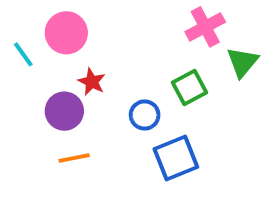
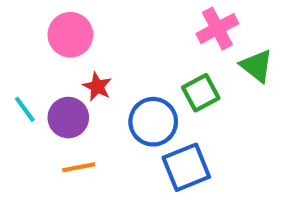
cyan line: (23, 54) -> (25, 109), moved
green triangle: (242, 62) -> (257, 66), turned -32
blue circle: (145, 115) -> (153, 122), size x1.5

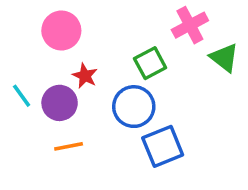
green square: (201, 93) -> (150, 63), moved

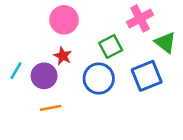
pink circle: (61, 31) -> (64, 20), moved
cyan line: (22, 96) -> (16, 71), turned 66
blue square: (163, 146) -> (147, 76), moved

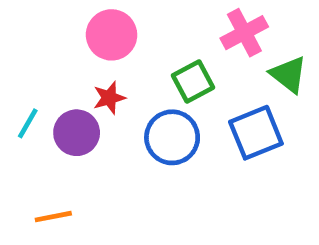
red star: (63, 56) -> (109, 98), turned 30
orange line: (51, 108) -> (53, 217), moved

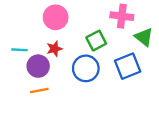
pink cross: (244, 33) -> (122, 16), turned 35
cyan line: (28, 123) -> (20, 50), moved, turned 63
orange line: (53, 217) -> (39, 90), moved

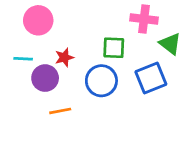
pink circle: (56, 17) -> (38, 20), moved
green square: (96, 41) -> (114, 48), turned 30
orange line: (39, 90) -> (60, 111), moved

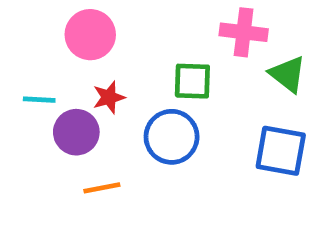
pink circle: (38, 20) -> (90, 35), moved
blue square: (151, 78) -> (281, 151), moved, turned 32

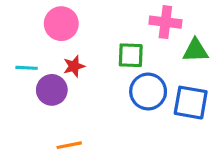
green triangle: (288, 74) -> (195, 50), turned -40
blue circle: (172, 137) -> (148, 91), moved
orange line: (102, 188) -> (69, 145), moved

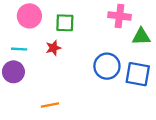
pink circle: (61, 24) -> (29, 16), moved
green square: (131, 55) -> (65, 23), moved
purple circle: (52, 90) -> (13, 72), moved

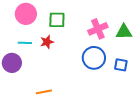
pink cross: (120, 16) -> (98, 29), moved, turned -30
cyan line: (19, 49) -> (25, 43), moved
blue square: (138, 74) -> (121, 65), size x0.6

